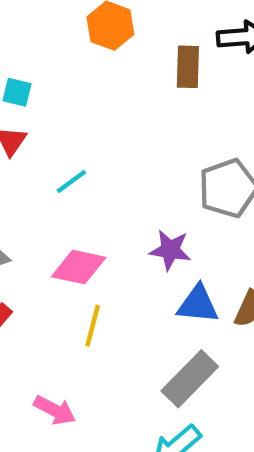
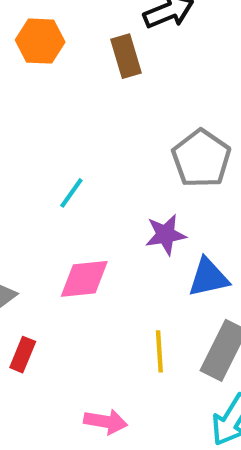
cyan line: (71, 181) -> (71, 193), moved
yellow line: (93, 326) -> (159, 351), moved

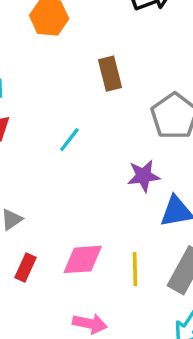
brown rectangle: (126, 56) -> (110, 74), moved
pink diamond: (84, 279) -> (83, 259), moved

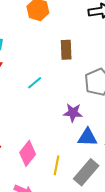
pink diamond: (83, 259) -> (28, 153), turned -60

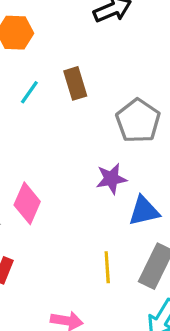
cyan line: (35, 83) -> (29, 92), moved
pink diamond: (28, 153) -> (27, 203), moved

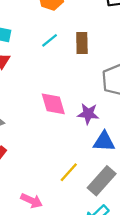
pink diamond: (27, 203) -> (53, 104), moved, turned -56
yellow line: (107, 267) -> (69, 172), turned 30

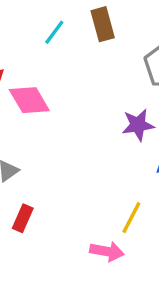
pink diamond: (53, 104) -> (29, 100), moved
pink arrow: (32, 201) -> (107, 251), moved

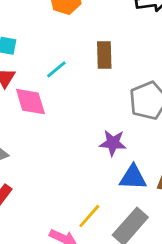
cyan line: (54, 32) -> (56, 69), moved

